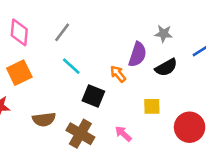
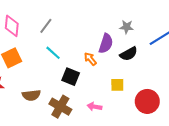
pink arrow: (123, 134) -> (94, 107), turned -32

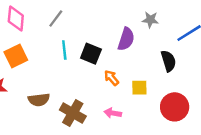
cyan line: (53, 53) -> (64, 50), turned 42
black semicircle: (129, 54) -> (168, 61), moved, turned -78
orange arrow: (90, 59) -> (112, 78), moved
black square: (71, 77) -> (91, 54), moved

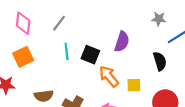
gray star: (150, 20) -> (159, 19), moved
orange arrow: (112, 78) -> (109, 76), size x1.5

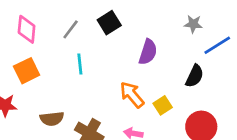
black square: (90, 55) -> (109, 23), moved, turned 36
black semicircle: (160, 61) -> (195, 76), turned 42
yellow square: (134, 85) -> (163, 105), turned -32

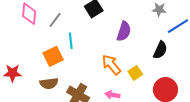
gray line: (71, 29) -> (55, 20), moved
orange square: (27, 71) -> (53, 56), moved

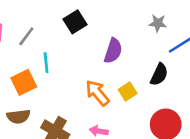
yellow square: (135, 73) -> (128, 92), moved

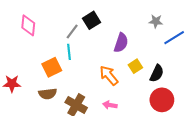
gray line: (26, 36) -> (72, 32), moved
black semicircle: (159, 74) -> (157, 73), moved
yellow square: (128, 92) -> (135, 66), moved

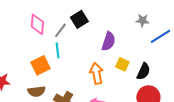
pink diamond: (28, 25) -> (37, 24), moved
yellow square: (135, 66) -> (122, 64), turned -32
orange arrow: (109, 75) -> (96, 73), turned 30

